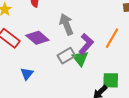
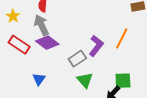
gray arrow: (66, 24) -> (41, 25), moved
green triangle: (80, 58) -> (85, 80), moved

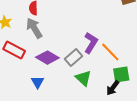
orange line: (122, 38) -> (110, 52), moved, turned -65
purple diamond: (47, 43) -> (47, 58), moved

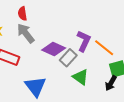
purple diamond: (47, 58) -> (54, 49), moved
blue triangle: (37, 82) -> (35, 86), size x1.6

